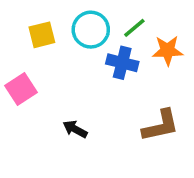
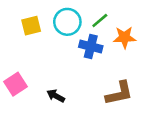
pink square: (21, 89) -> (15, 84), moved

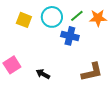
yellow square: (31, 26) -> (24, 20), turned 35
orange star: (124, 37) -> (98, 18), moved

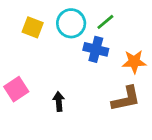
orange star: (98, 18) -> (134, 62), moved
black arrow: (43, 74) -> (59, 101), turned 56

